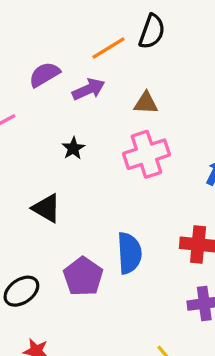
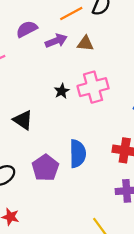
brown triangle: (146, 103) -> (85, 44), moved
black star: (73, 148) -> (62, 91), moved

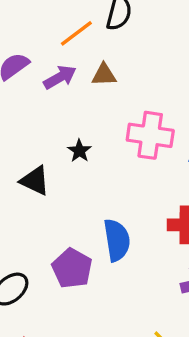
pink cross: (93, 87) -> (150, 135), moved, turned 32
black triangle: (23, 120) -> (35, 181), moved

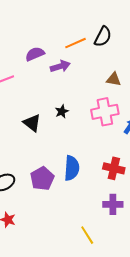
brown triangle: (104, 75) -> (114, 79), moved
pink cross: (150, 135) -> (105, 112), turned -32

